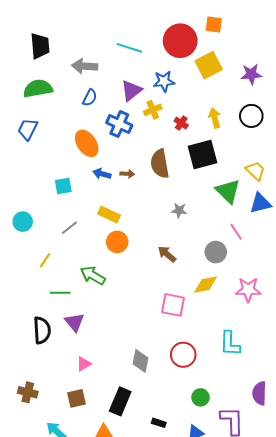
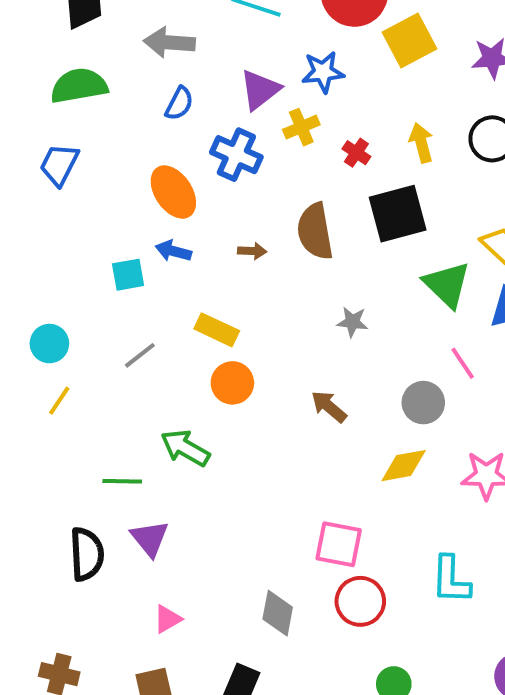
blue arrow: (102, 174) -> (173, 251), moved
yellow line: (45, 260) -> (59, 401), moved
pink square: (173, 305) -> (339, 544), moved

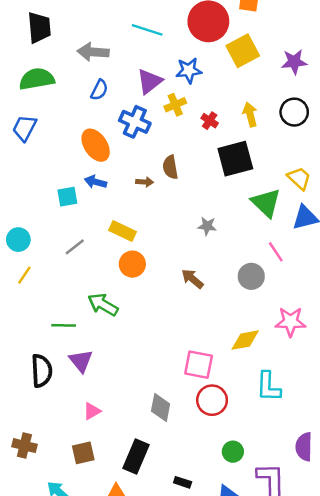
brown semicircle: (315, 231) -> (170, 167), moved, size x0.7
yellow diamond: (404, 466) -> (245, 340), moved

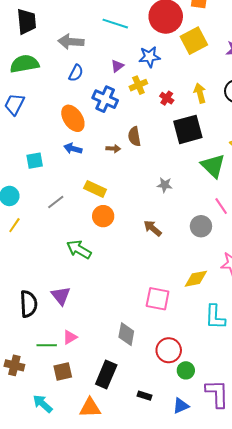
purple triangle: (150, 81) -> (117, 66), size x0.6
cyan square: (67, 197) -> (35, 161), moved
green line: (64, 325) -> (47, 345), moved
red circle: (212, 400) -> (169, 350), moved

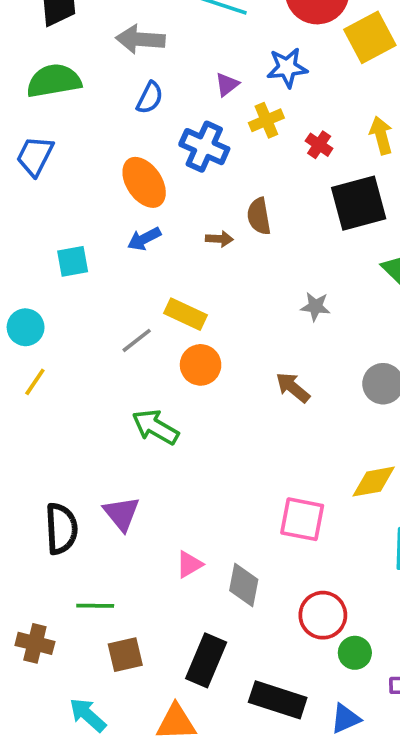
blue arrow: (73, 149) -> (144, 239), turned -42
gray line: (56, 202) -> (137, 340), moved
pink triangle: (70, 337) -> (189, 564), moved
black rectangle: (144, 396) -> (278, 700), size x2.0

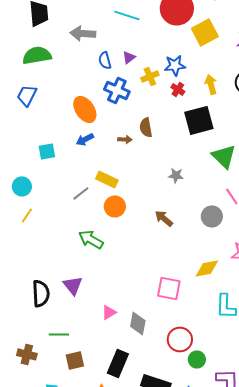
blue star: (287, 68) -> (175, 65), moved
blue semicircle: (150, 98) -> (105, 60), moved, turned 138

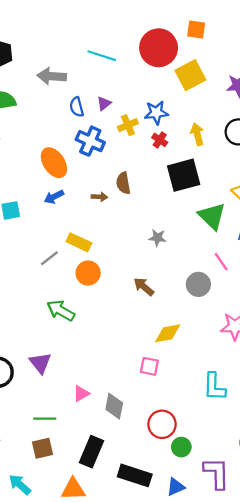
yellow diamond: (207, 268) -> (168, 333), moved
pink square: (169, 288) -> (149, 366), size x0.7
green line: (59, 334) -> (45, 419), moved

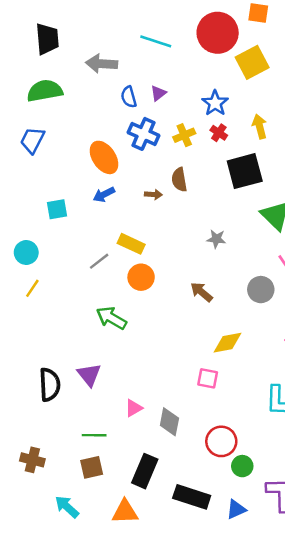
blue star: (156, 113) -> (215, 103), turned -30
yellow cross: (128, 125) -> (184, 135), moved

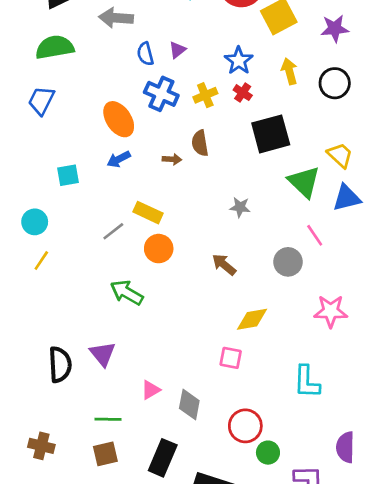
yellow arrow: (260, 127) -> (289, 71), moved

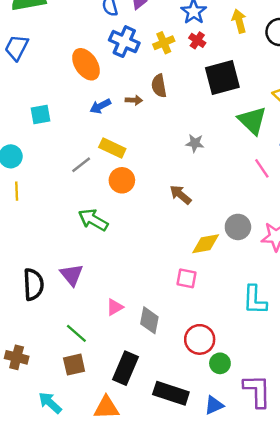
blue arrow: (119, 159) -> (100, 106), moved
yellow line: (41, 261) -> (17, 191), turned -36
gray circle: (288, 262) -> (238, 227), moved
green line: (108, 419) -> (76, 333), turned 40

